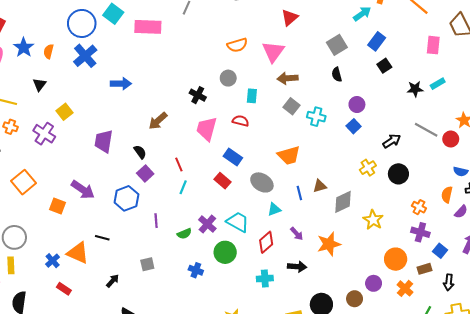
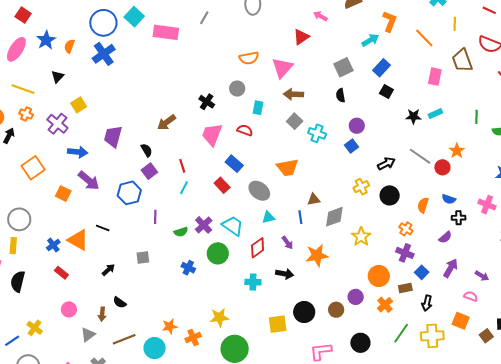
black square: (384, 66) -> (386, 92), turned -32
blue arrow: (121, 84) -> (78, 152), moved
blue line: (299, 193) -> (300, 217), moved
orange semicircle: (447, 195) -> (423, 205), moved

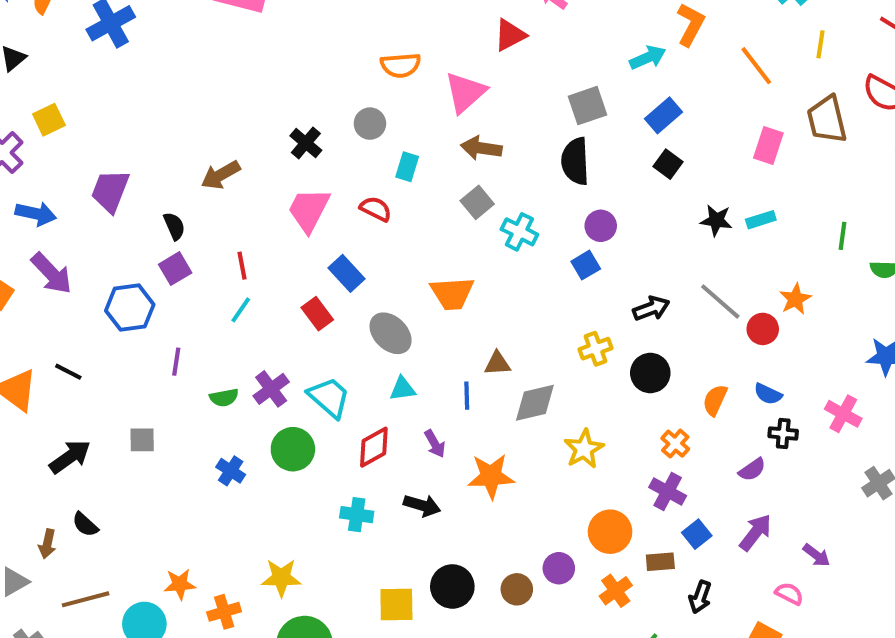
black semicircle: (341, 95) -> (575, 161), size x1.6
black arrow: (108, 270) -> (70, 457), size x1.5

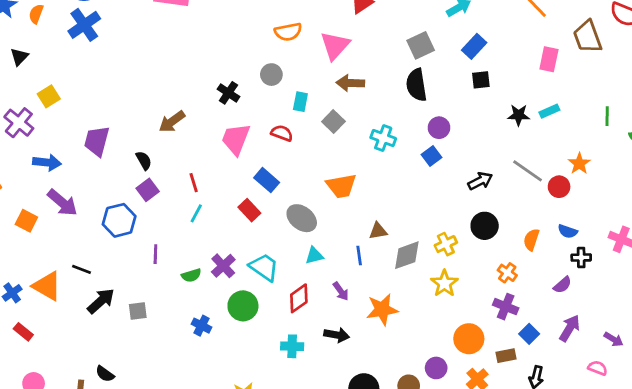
black square: (668, 164) -> (481, 80), turned -36
gray square: (477, 202) -> (333, 122), moved
yellow cross: (596, 349) -> (446, 244), moved
black arrow: (70, 457) -> (101, 301), moved

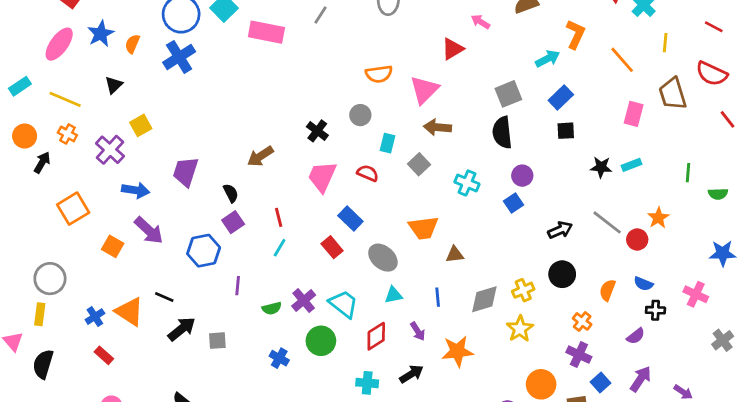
brown triangle: (378, 231) -> (455, 255), moved
black arrow: (337, 335) -> (411, 374), turned -45

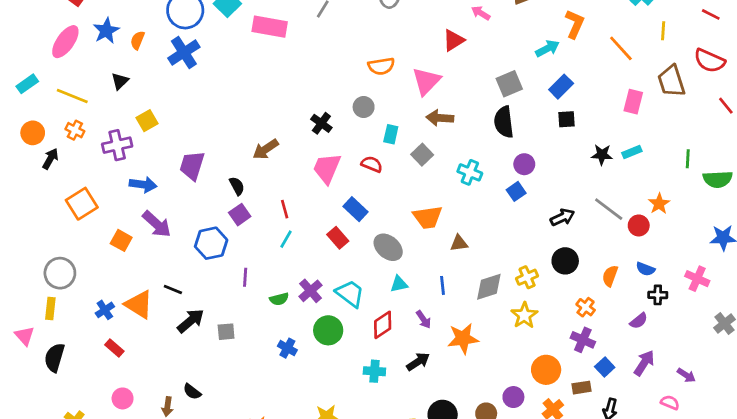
purple cross: (110, 150) -> (117, 145), turned 36
green semicircle: (718, 194) -> (718, 179), size x1.5

